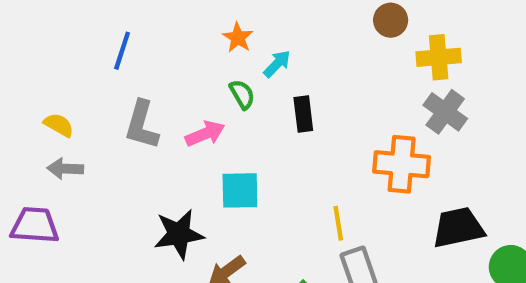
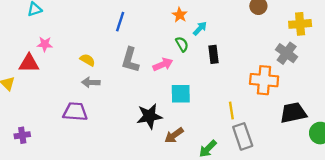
yellow cross: (439, 57) -> (300, 24), moved

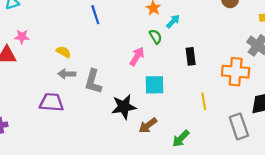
blue line: (120, 22) -> (95, 15), turned -36
black rectangle: (213, 54) -> (191, 56), moved
gray L-shape: (130, 60) -> (93, 82), moved
pink arrow: (163, 64) -> (137, 56), turned -36
gray rectangle: (243, 136) -> (239, 126), moved

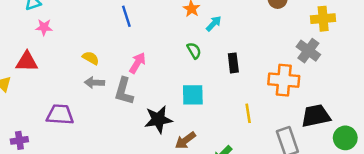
pink star: (22, 37) -> (44, 27), moved
green semicircle: (156, 37) -> (194, 51), moved
pink arrow: (137, 56) -> (137, 63), moved
purple trapezoid: (51, 102) -> (60, 115), moved

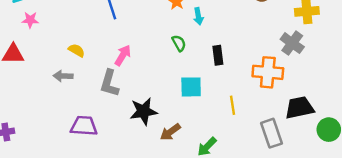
cyan arrow: (214, 24) -> (198, 16), turned 126
gray arrow: (94, 83) -> (63, 76), moved
cyan square: (193, 95) -> (191, 87), moved
purple trapezoid: (60, 115) -> (84, 126), moved

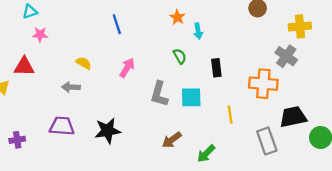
gray L-shape: (109, 83) -> (159, 94), moved
black star: (144, 111) -> (108, 131), moved
purple trapezoid: (84, 126) -> (62, 126), moved

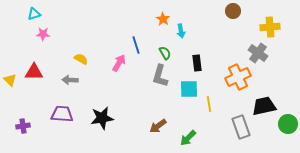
blue line: (117, 24) -> (136, 45), moved
red triangle: (24, 67) -> (34, 72), moved
orange cross: (263, 84) -> (238, 77), turned -30
gray L-shape: (159, 94) -> (160, 76), moved
cyan square: (191, 97) -> (189, 89), moved

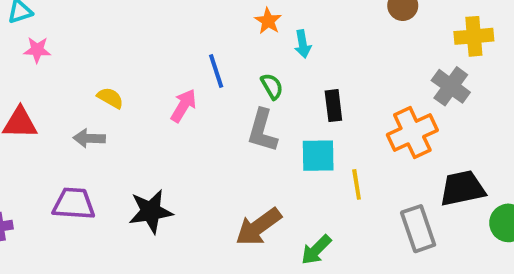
brown arrow: (158, 126) -> (258, 227), size x1.4

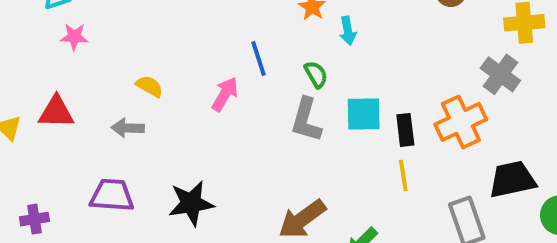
black rectangle: (333, 106) -> (405, 130), moved
cyan square: (318, 156) -> (364, 114), moved

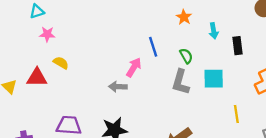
cyan arrow: (348, 31) -> (214, 31), moved
yellow semicircle: (149, 86) -> (61, 63), moved
gray arrow: (128, 128) -> (118, 87), moved
black rectangle: (405, 130) -> (237, 46), moved

